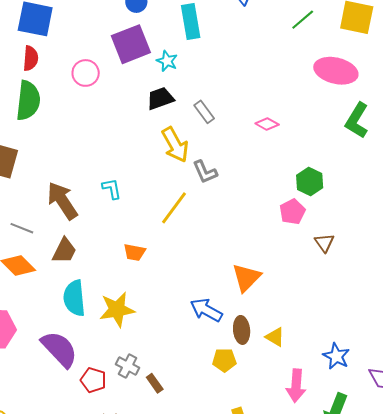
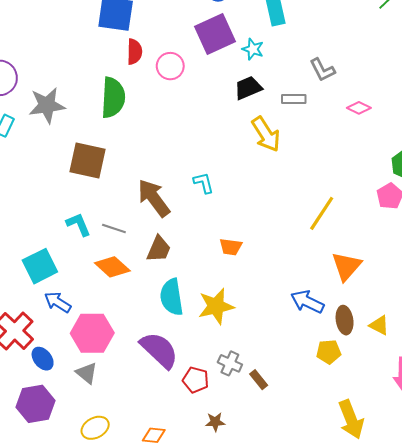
red semicircle: (31, 58) -> (134, 52), moved
gray rectangle: (204, 112) -> (294, 99), turned -50
gray L-shape: (205, 172) -> (322, 70), moved
yellow line: (174, 208) -> (322, 213), moved

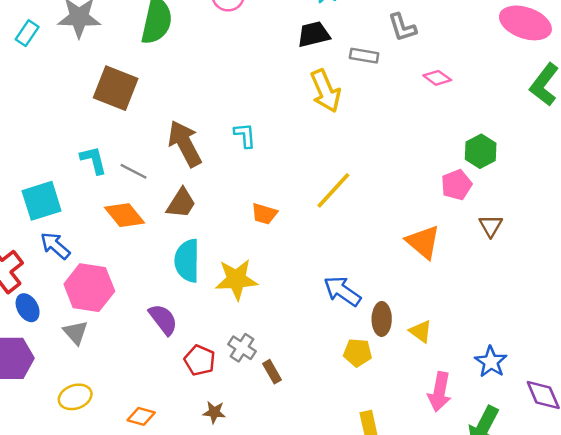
yellow line: (322, 213) -> (333, 190), moved
orange triangle: (346, 266) -> (423, 242), moved, turned -40
purple semicircle: (159, 350) -> (163, 319), size x0.7

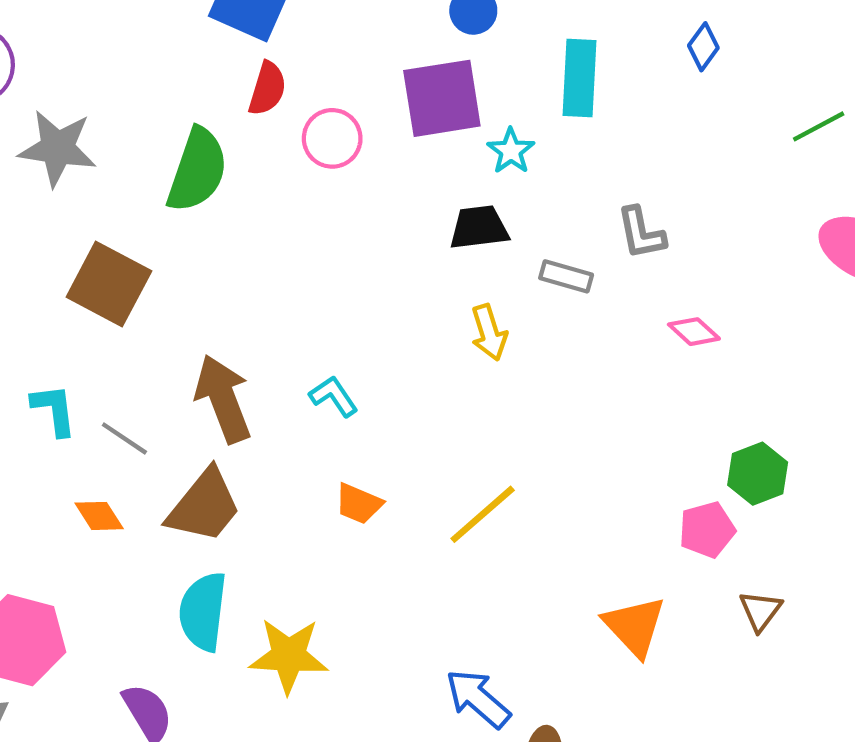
yellow arrow: (326, 91) -> (489, 333), size x0.7
cyan L-shape: (245, 135) -> (334, 396), turned -36
brown trapezoid: (181, 203) -> (204, 506), size x1.4
orange trapezoid: (264, 214) -> (359, 504), moved
orange diamond: (125, 215) -> (99, 516), size x0.7

